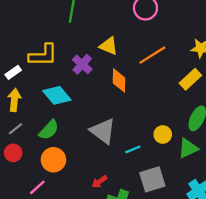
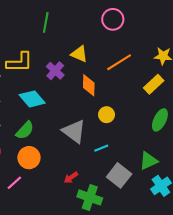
yellow circle: (163, 134) -> (107, 115), moved
green triangle: (188, 148) -> (148, 161), moved
gray square: (152, 179) -> (119, 175), turned -35

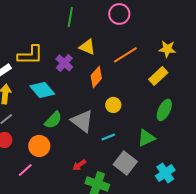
green line: (46, 22) -> (70, 17), moved
orange diamond: (89, 85) -> (96, 77), turned 40
green semicircle: (25, 130) -> (53, 120), moved
green triangle: (148, 161) -> (146, 138), moved

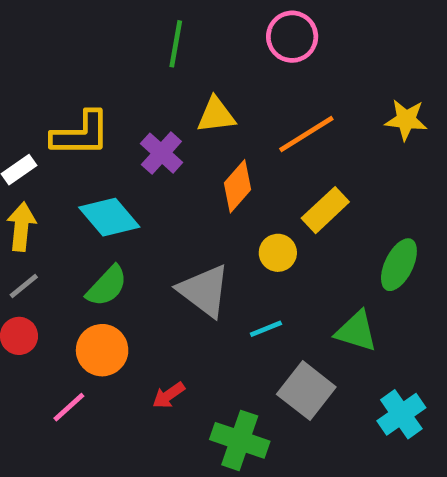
yellow triangle: (87, 47) -> (216, 115), turned -30
yellow rectangle: (158, 76) -> (325, 210), moved
green semicircle: (53, 120) -> (107, 286), moved
green triangle: (146, 138) -> (356, 331), turned 42
red arrow: (79, 165) -> (169, 395), moved

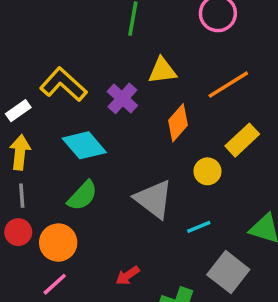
yellow L-shape: (81, 134) -> (63, 85), turned -138
gray line: (24, 286) -> (22, 196), turned -55
orange circle: (102, 350) -> (58, 243), moved

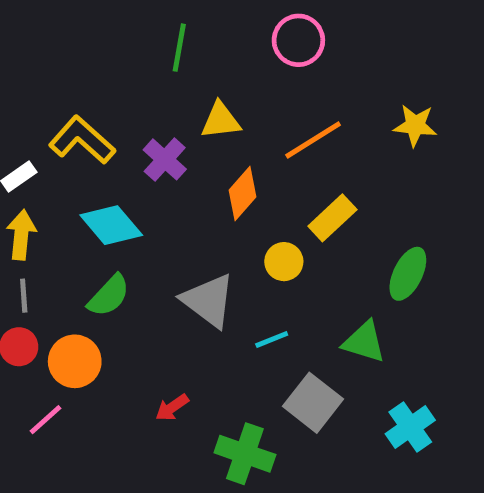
pink line: (55, 284) -> (46, 420), moved

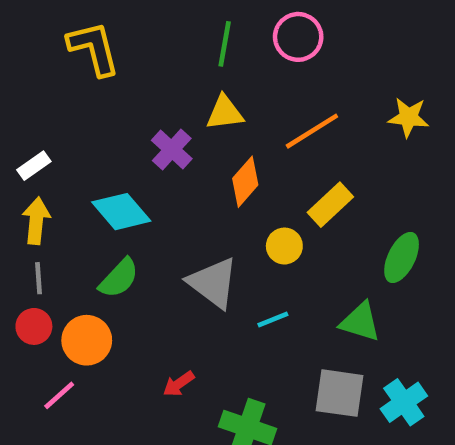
green line: (179, 48) -> (225, 44), moved
yellow L-shape: (82, 140) -> (94, 48), moved, turned 34
gray square: (313, 403) -> (339, 393), moved, turned -30

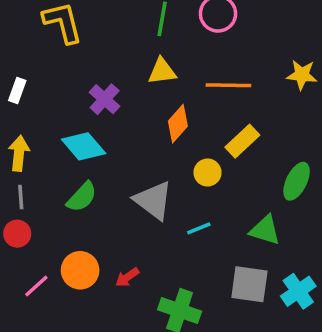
orange line: (312, 131) -> (228, 85), turned 33
purple cross: (172, 149) -> (105, 99), moved
white rectangle: (34, 166) -> (17, 90), moved, turned -35
orange circle: (87, 340) -> (80, 270), moved

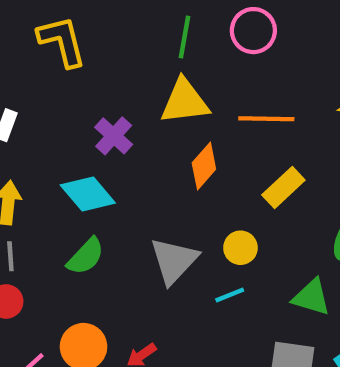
yellow triangle: (162, 71) -> (185, 102), size x1.4
yellow circle: (208, 173) -> (240, 248), moved
gray triangle: (153, 200) -> (174, 261), turned 36

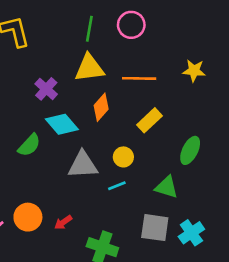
cyan diamond: (88, 194) -> (62, 124), moved
green semicircle: (86, 256) -> (29, 145), moved
gray triangle: (174, 261) -> (83, 165), turned 44

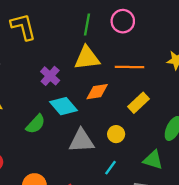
orange diamond: (101, 107) -> (97, 92), turned 40
cyan line: (117, 186) -> (110, 168), moved, turned -32

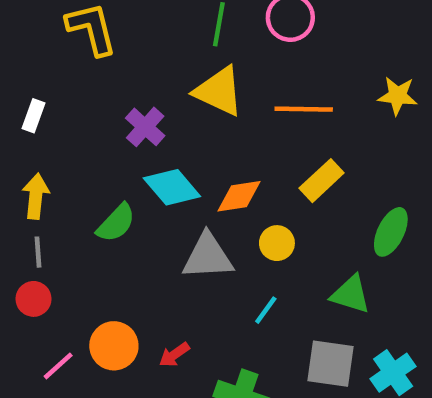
yellow triangle: (87, 58) -> (219, 91), turned 32
orange diamond: (97, 92) -> (239, 196), moved

